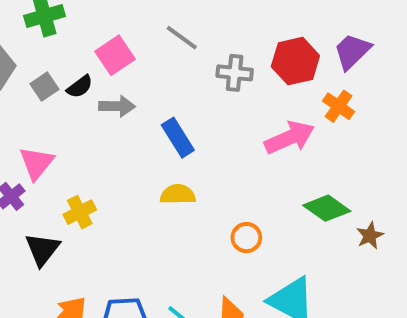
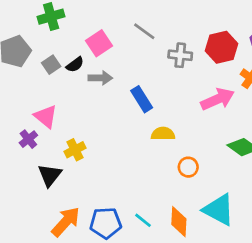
pink triangle: (37, 163) -> (46, 116), turned -30
yellow semicircle: (178, 194) -> (163, 134), moved

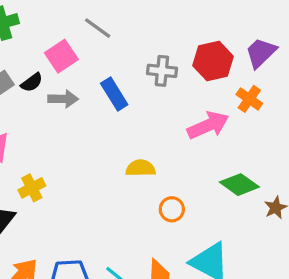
gray line: (144, 31) -> (98, 28), moved
blue rectangle: (142, 99) -> (114, 94), moved

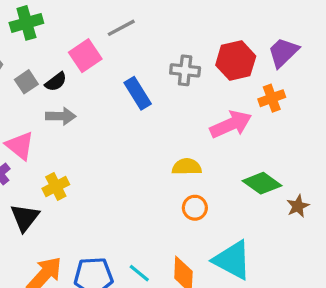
gray line: (98, 28) -> (121, 28), turned -64
gray arrow: (63, 99) -> (61, 116), moved
orange cross: (249, 99) -> (272, 98), turned 35
yellow semicircle: (141, 168) -> (187, 167), moved

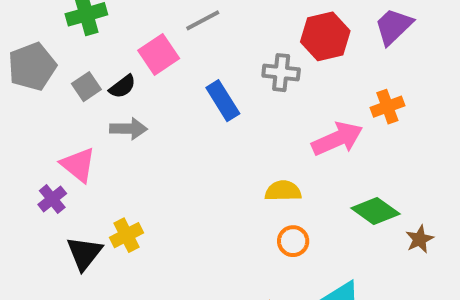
purple trapezoid: (283, 52) -> (393, 26), moved
red hexagon: (236, 61) -> (325, 36), moved
yellow cross: (56, 186) -> (126, 235), moved

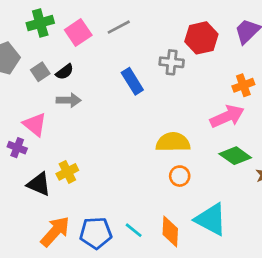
pink square: (159, 54) -> (78, 32), moved
pink arrow: (337, 139) -> (227, 116), moved
yellow semicircle: (283, 191) -> (173, 142), size x1.4
purple cross: (52, 199) -> (17, 148), turned -30
black triangle: (84, 253) -> (39, 184), turned -45

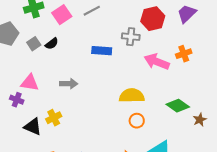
blue rectangle: (132, 81) -> (102, 51), turned -54
gray arrow: (69, 100) -> (69, 84), moved
pink arrow: (227, 116) -> (157, 62), moved, turned -135
pink triangle: (35, 125) -> (30, 83), turned -30

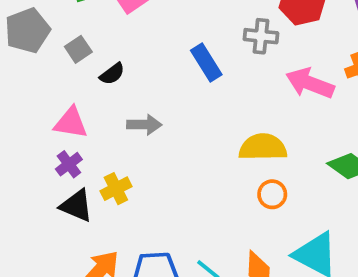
black semicircle: (52, 44) -> (112, 74), moved
blue rectangle: (102, 51) -> (206, 63), turned 54
purple cross: (17, 100) -> (69, 164), moved, turned 32

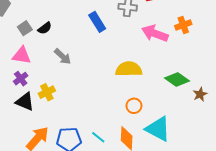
gray square: (78, 49) -> (25, 28), moved
gray arrow: (144, 125) -> (63, 56), turned 42
orange circle: (272, 194) -> (134, 106), moved

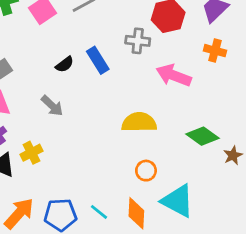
orange cross: (183, 25) -> (215, 51), moved, turned 35
black semicircle: (45, 28) -> (65, 64), moved

